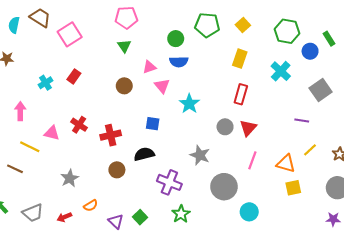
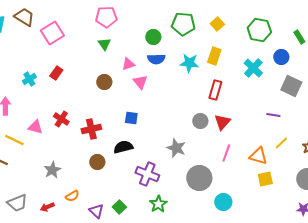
blue circle: (310, 51) -> (281, 57), moved
gray square: (321, 90) -> (291, 86), turned -30
cyan star: (189, 104) -> (189, 63), moved, turned -30

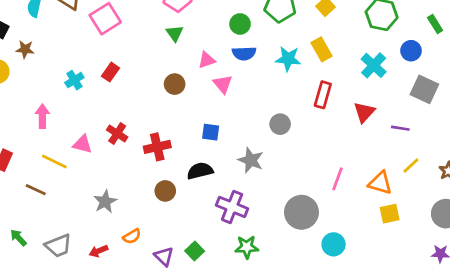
yellow rectangle: (214, 56) -> (322, 49), turned -48
gray circle: (200, 121) -> (280, 124), moved
red triangle: (222, 122) -> (364, 112), moved
gray star: (176, 148) -> (251, 160), moved
green star: (158, 204) -> (247, 247), turned 30

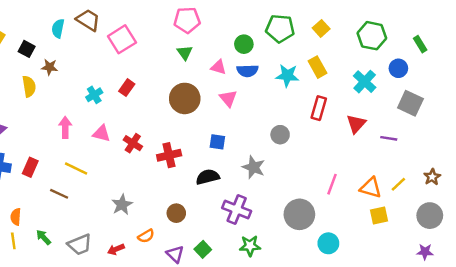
pink triangle: (207, 60) -> (219, 67), moved, turned 35
brown circle: (175, 84) -> (185, 98), size x1.6
pink triangle: (82, 144) -> (101, 133), moved
yellow line: (411, 166) -> (398, 184), moved
brown circle: (165, 191) -> (176, 213), moved

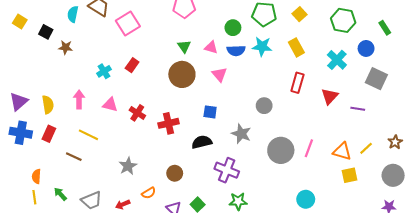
green triangle: (185, 53) -> (184, 46), moved
cyan star: (287, 76) -> (262, 46), moved
yellow semicircle: (29, 86) -> (48, 105), moved
gray circle: (299, 214) -> (281, 150), moved

